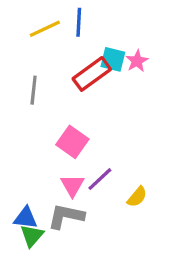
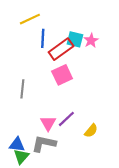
blue line: (79, 22) -> (43, 38), moved
gray line: (34, 90) -> (22, 89), moved
pink square: (72, 142) -> (62, 75), moved, turned 30

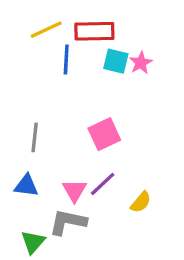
red rectangle: (61, 49) -> (94, 31), moved, turned 35
pink square: (62, 75) -> (104, 134), moved
blue triangle: (17, 145) -> (26, 186), moved

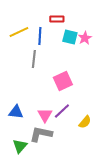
yellow line: (46, 30) -> (19, 32), moved
red rectangle: (94, 31) -> (57, 19), size x0.6
gray line: (35, 137) -> (34, 59), moved

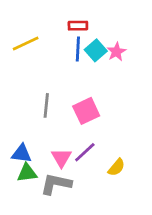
blue line: (40, 36) -> (78, 49), moved
cyan square: (70, 37) -> (96, 50), turned 35
gray line: (34, 59) -> (46, 105), moved
green triangle: (20, 146) -> (27, 173), moved, turned 42

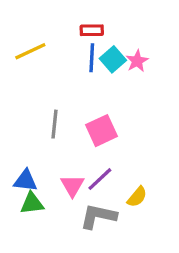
gray L-shape: (56, 184) -> (98, 216), moved

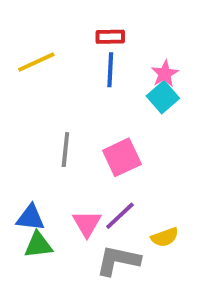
cyan square: (113, 59) -> (163, 97), moved
yellow semicircle: (137, 197) -> (165, 237), turned 30

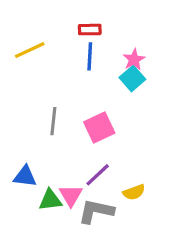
pink triangle: (87, 224) -> (71, 195), moved
green triangle: (38, 245) -> (50, 200), moved

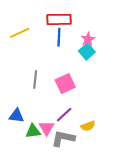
red rectangle: (90, 30) -> (59, 19), size x1.6

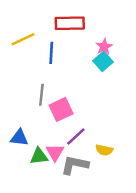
blue line: (59, 37) -> (51, 53), moved
pink square: (65, 84) -> (61, 109), moved
yellow semicircle: (88, 126) -> (104, 150), turned 32

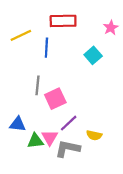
pink star: (104, 47) -> (111, 28), moved

